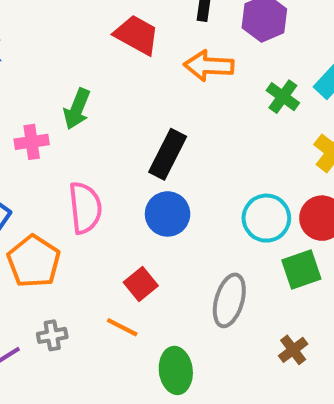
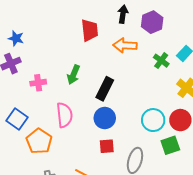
red trapezoid: (137, 35) -> (90, 30), turned 55
green arrow: (77, 109) -> (73, 75), moved
red square: (141, 284) -> (107, 146), moved, turned 35

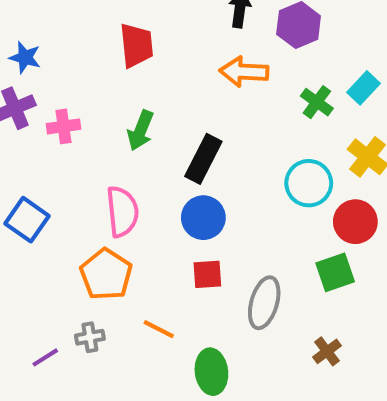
red trapezoid: (90, 30) -> (136, 45), moved
pink cross: (38, 83) -> (64, 126), moved
cyan circle: (153, 120) -> (309, 183), moved
orange pentagon: (39, 141) -> (106, 274), moved

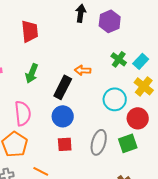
orange arrow: (244, 72) -> (83, 70), moved, size x0.7
cyan rectangle: (363, 88) -> (141, 61), moved
gray ellipse: (264, 303) -> (99, 142), moved

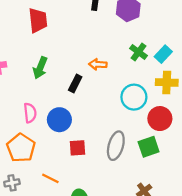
yellow cross: (144, 86) -> (167, 82), turned -36
black rectangle: (63, 87) -> (75, 84), size x0.7
pink semicircle: (23, 113) -> (30, 113), size x0.7
blue circle: (63, 116) -> (59, 120), moved

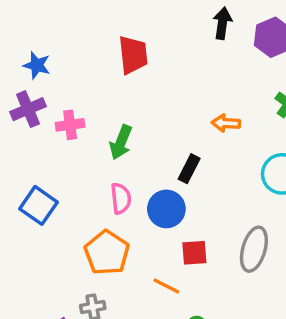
green arrow: (40, 68) -> (121, 142), moved
black rectangle: (75, 84) -> (189, 169), moved
orange line: (50, 178) -> (166, 286), moved

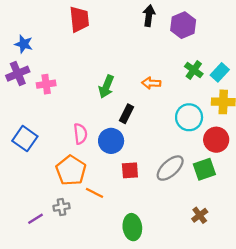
red trapezoid: (133, 55) -> (79, 19), moved
green arrow: (121, 142) -> (106, 87), moved
gray ellipse: (254, 249) -> (170, 168), turned 32
orange line: (166, 286) -> (95, 193), moved

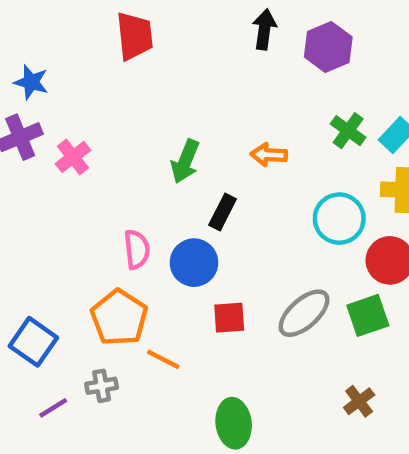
pink cross: (46, 84) -> (73, 157), turned -30
blue square: (25, 139) -> (33, 342), moved

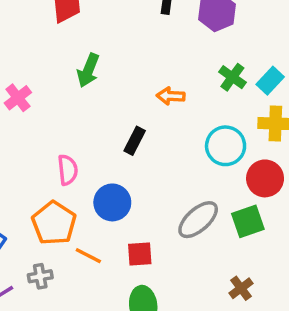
green arrow: (185, 161) -> (88, 70), moved
blue circle: (194, 263) -> (112, 202), moved
red square: (229, 318) -> (140, 254), moved

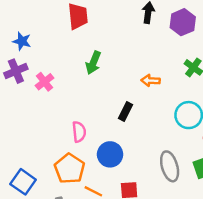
gray ellipse: (198, 220) -> (170, 166), turned -64

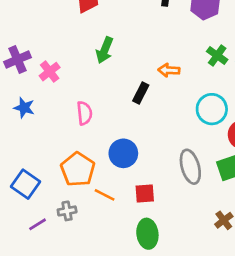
blue star: (22, 41) -> (24, 108), moved
black rectangle: (126, 112) -> (141, 93), moved
pink semicircle: (79, 132) -> (84, 113), moved

